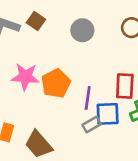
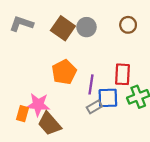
brown square: (36, 21) -> (63, 28), moved, size x1.5
pink star: (25, 77) -> (38, 105), moved

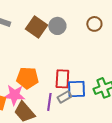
orange pentagon: (64, 72) -> (27, 78), moved, turned 30
red rectangle: (122, 74) -> (62, 79), moved
purple line: (91, 84) -> (49, 102), moved

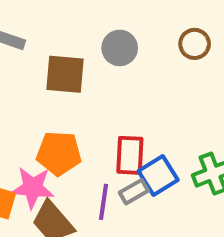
brown square: (36, 27) -> (65, 74), moved, turned -30
blue square: (76, 89) -> (158, 176), turned -30

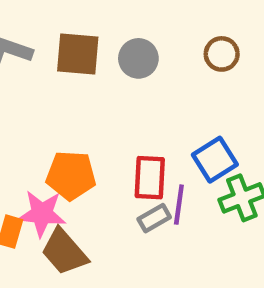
brown square: (65, 74) -> (78, 54), moved
blue square: (158, 176) -> (215, 160), moved
purple line: (103, 202) -> (179, 205), moved

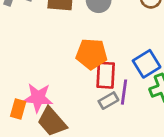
orange pentagon: (71, 175) -> (92, 54), moved

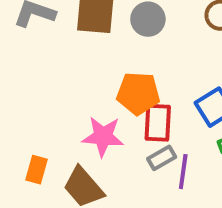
purple line: (124, 92) -> (183, 172), moved
pink star: (38, 98) -> (103, 136), moved

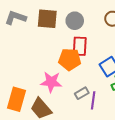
red rectangle: (158, 123) -> (80, 46), moved
orange rectangle: (37, 170) -> (17, 99), size x1.6

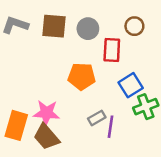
red rectangle: (80, 46) -> (112, 50), moved
pink star: (51, 82) -> (46, 113), moved

